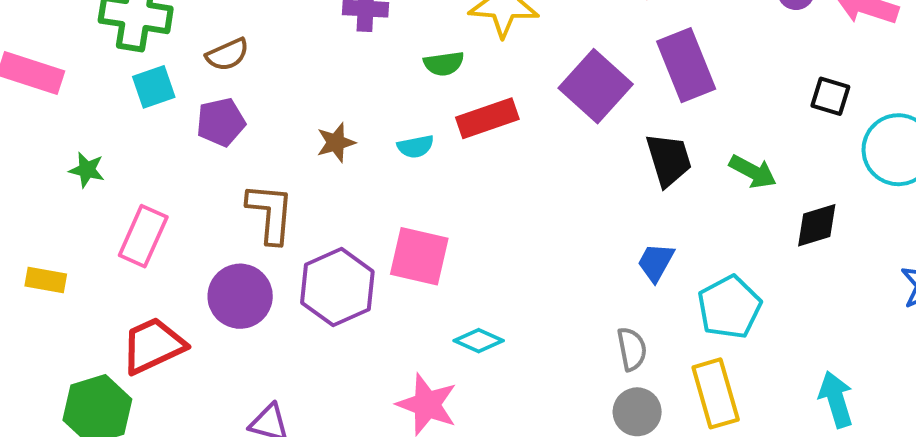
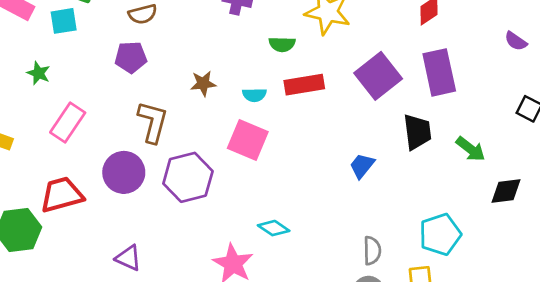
cyan square: (154, 87) -> (64, 21), moved
pink square: (419, 256) -> (248, 140), moved
blue trapezoid: (656, 262) -> (362, 166), moved

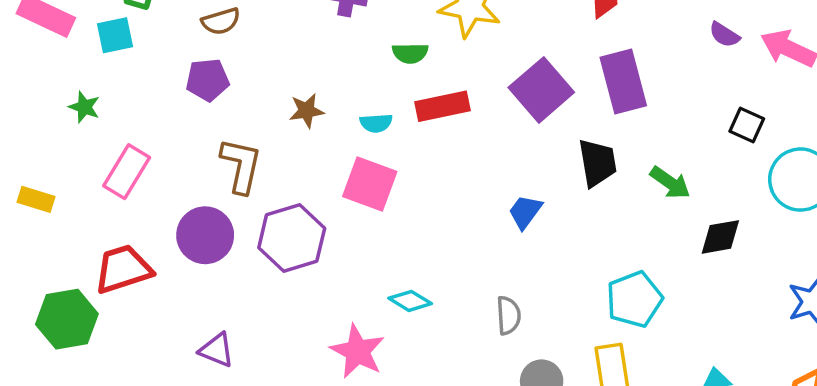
gray semicircle: (372, 251) -> (508, 315), moved

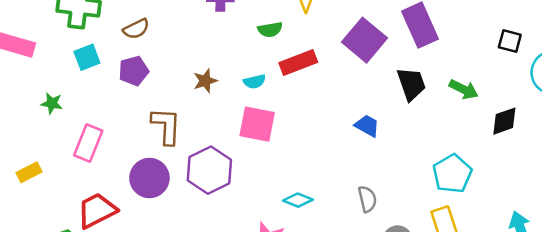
cyan square: (115, 35) -> (87, 57), moved
yellow rectangle: (36, 199) -> (29, 172), turned -35
blue trapezoid: (525, 212) -> (367, 126), turned 92

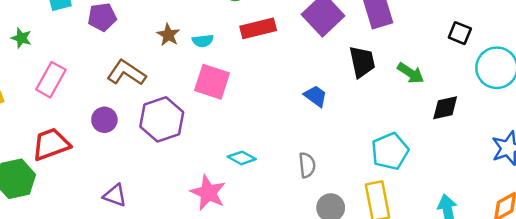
brown star: (205, 81) -> (168, 35), turned -30
cyan semicircle: (255, 81) -> (203, 41), moved
brown L-shape: (166, 126) -> (126, 73), turned -66
purple circle: (149, 178) -> (104, 120), size x0.7

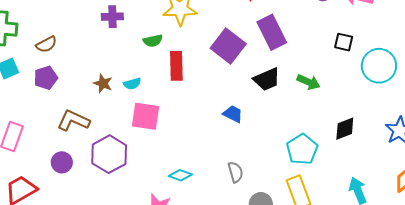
red rectangle: (258, 28) -> (176, 66), turned -68
black trapezoid: (362, 62) -> (267, 79), turned 88
black diamond: (445, 108) -> (345, 129), moved

